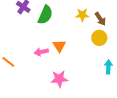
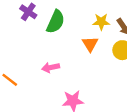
orange triangle: (59, 46) -> (90, 44), moved

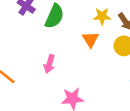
pink arrow: (51, 67) -> (49, 64), turned -63

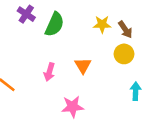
orange triangle: (90, 39) -> (83, 66), moved

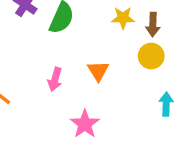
brown arrow: (125, 30) -> (153, 25), turned 36
pink star: (73, 107) -> (85, 124), turned -30

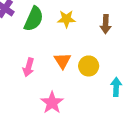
yellow star: (123, 18) -> (66, 19), moved
yellow circle: (151, 56) -> (89, 66), moved

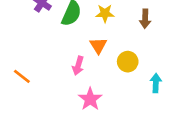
orange triangle: (62, 61) -> (98, 46), moved
pink arrow: (28, 67) -> (78, 66), moved

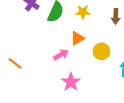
orange triangle: (98, 46) -> (77, 38), turned 32
pink arrow: (78, 66) -> (61, 55), turned -136

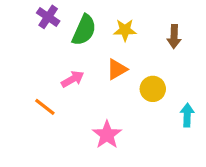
pink arrow: (61, 55) -> (73, 79), moved
orange line: (15, 63) -> (45, 107), moved

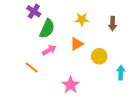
green semicircle: (84, 30) -> (47, 29), moved

